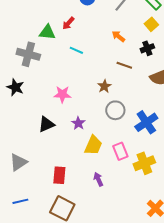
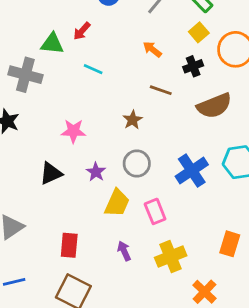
gray circle: (115, 110) -> (137, 163), moved
yellow cross: (144, 163) -> (171, 257), moved

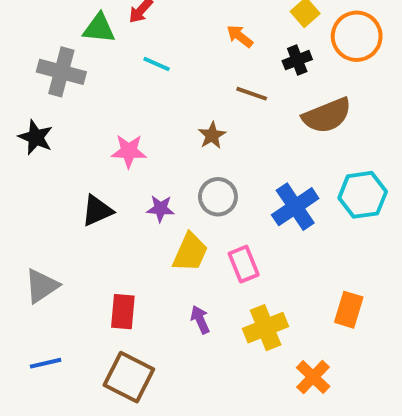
purple star: (96, 172) -> (161, 209), turned -30

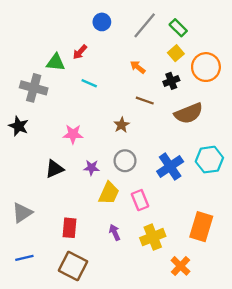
orange rectangle: (349, 310) -> (201, 227), size x1.4

